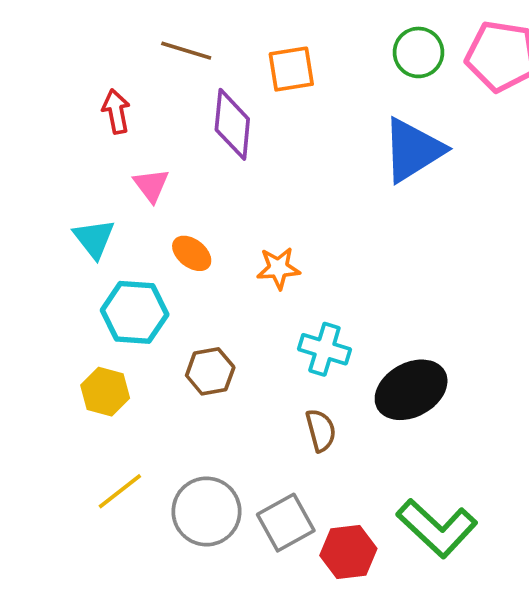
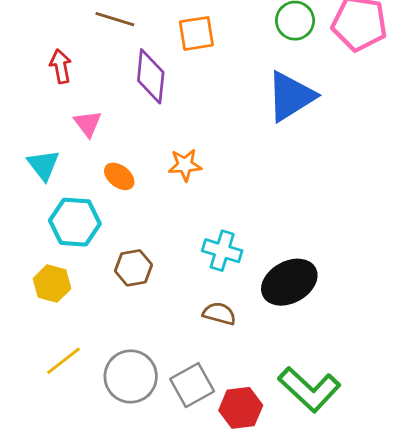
orange star: (278, 268) -> (185, 165), moved
brown semicircle: (321, 430) -> (219, 314), turned -60

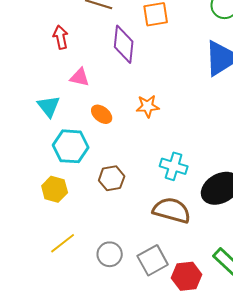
pink triangle: (88, 123) -> (80, 77), turned -40
brown semicircle: (219, 314) -> (172, 210), size x1.6
gray circle: (131, 376) -> (110, 254), size x0.7

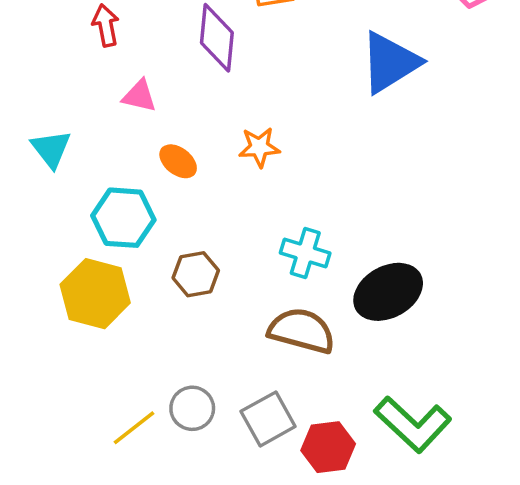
cyan triangle: (49, 106) -> (51, 149), moved
yellow hexagon: (55, 189) -> (95, 294), size x1.5
yellow line: (63, 243) -> (134, 428), moved

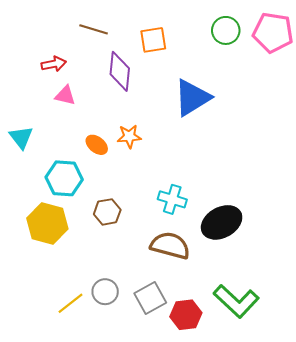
red arrow: (106, 25) -> (54, 64), turned 90
blue triangle: (390, 62) -> (192, 98), moved
pink triangle: (139, 96) -> (65, 95), moved
orange star: (259, 147) -> (129, 136), moved

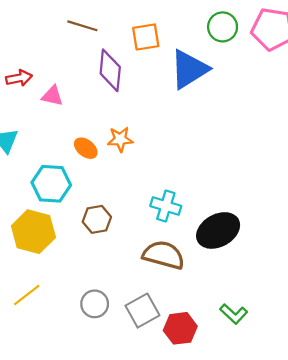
red arrow: (54, 64) -> (19, 78), moved
blue triangle: (192, 98) -> (189, 69), moved
green L-shape: (236, 301) -> (234, 314), size x0.6
yellow line: (70, 303) -> (27, 295), moved

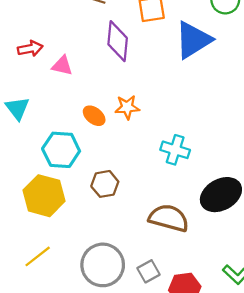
cyan cross: (166, 206) -> (175, 150), moved
gray circle: (95, 304) -> (103, 265), size x1.6
gray square: (142, 311) -> (148, 271), size x0.7

